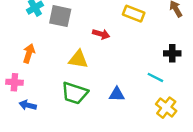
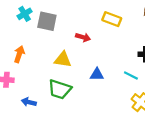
blue triangle: (117, 94) -> (97, 74), moved
blue arrow: (28, 105) -> (29, 102), moved

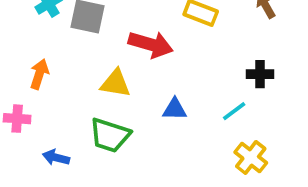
red arrow: (83, 37) -> (151, 44), size x1.6
cyan line: (131, 76) -> (234, 111), turned -64

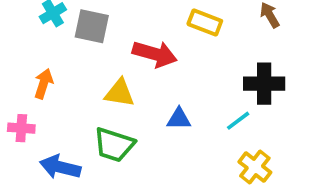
black cross: (260, 74) -> (264, 84), size x1.5
blue arrow: (56, 158) -> (60, 167), size x1.5

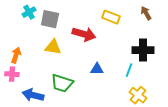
orange arrow: (44, 84) -> (16, 55), moved
yellow triangle: (120, 93) -> (53, 47), moved
cyan line: (238, 121) -> (129, 70), turned -32

